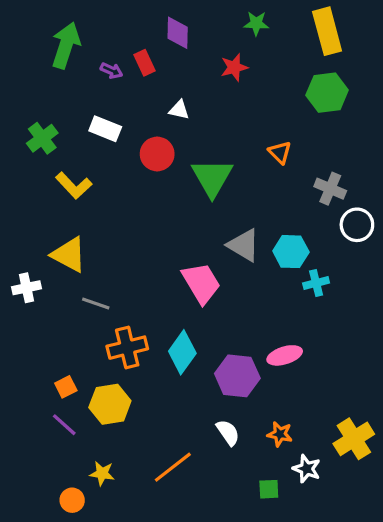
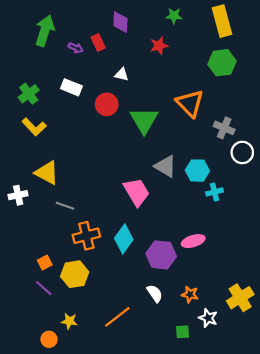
orange triangle: (280, 152) -> (190, 103), size x1.8
yellow L-shape: (74, 185) -> (34, 127), moved

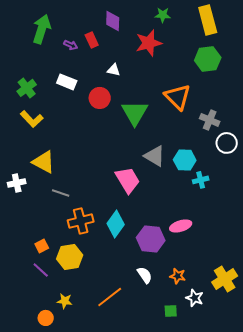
red star: (159, 46) -> (149, 43), size x1.5

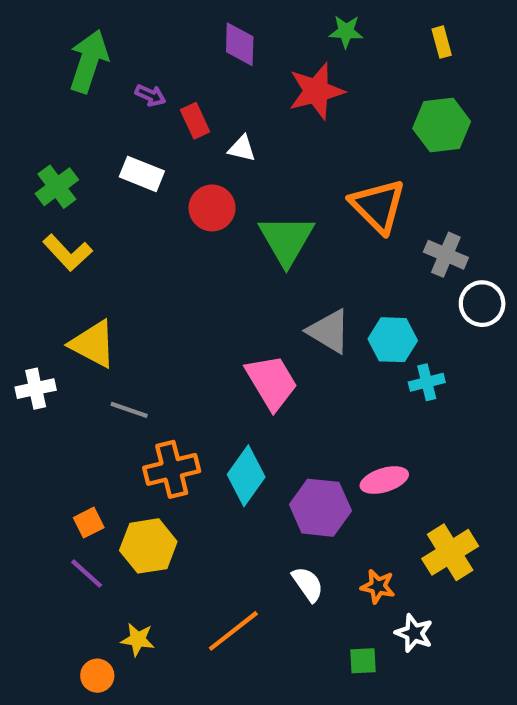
yellow rectangle: (208, 20) -> (442, 42), size x0.5
red rectangle: (92, 40) -> (195, 121), moved
yellow cross: (225, 279) -> (450, 552), moved

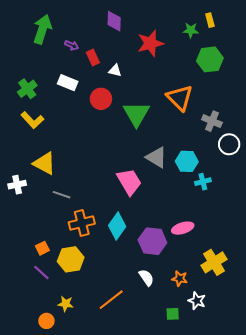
green star: (346, 31) -> (191, 30), moved

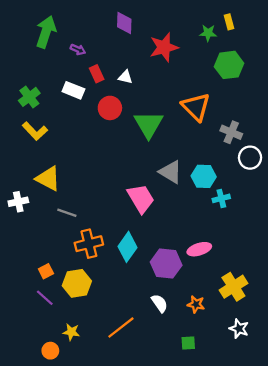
red rectangle: (93, 57) -> (97, 74), moved
white star: (197, 301) -> (239, 329), moved

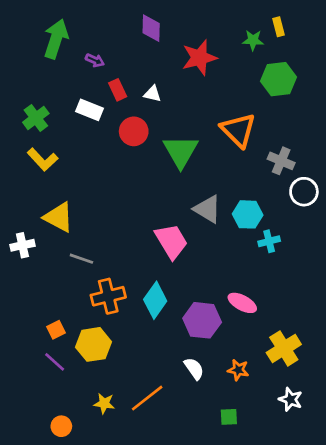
pink ellipse: (199, 249) -> (242, 303), turned 45
yellow star: (71, 332) -> (104, 403), moved

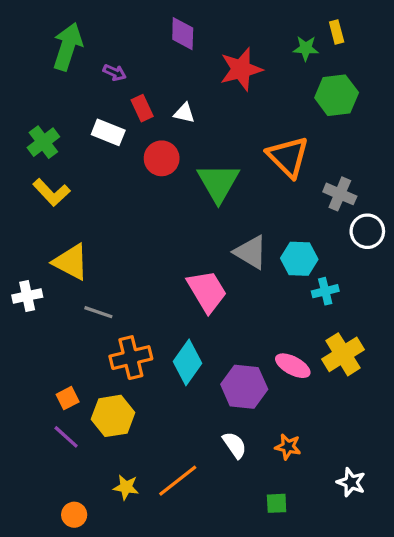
yellow cross: (284, 348) -> (343, 354), moved

